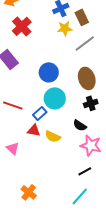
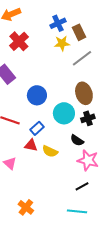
blue circle: (49, 72) -> (37, 95), moved
cyan circle: (55, 98) -> (64, 113), moved
cyan line: (80, 196) -> (77, 211), turned 54

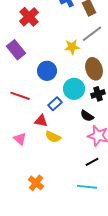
yellow star: (62, 43) -> (72, 47), moved
blue rectangle: (37, 128) -> (55, 104), moved
yellow semicircle: (50, 151) -> (53, 137), moved

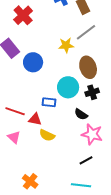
blue circle: (47, 71) -> (33, 62), moved
red line: (20, 96) -> (15, 111), moved
blue rectangle: (55, 104) -> (49, 102), turned 48

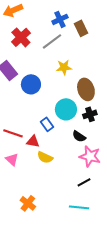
gray line: (86, 32) -> (52, 41), moved
blue rectangle: (49, 102) -> (47, 124), turned 48

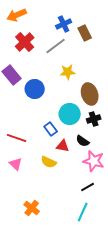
red triangle: (33, 141) -> (63, 146), moved
cyan line: (79, 207) -> (83, 212), turned -72

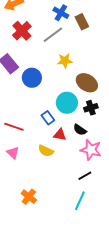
blue cross: (64, 24) -> (61, 13), turned -35
brown ellipse: (90, 94) -> (87, 83), turned -40

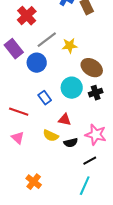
gray line: (53, 35) -> (47, 40), moved
blue rectangle: (48, 118) -> (45, 98), moved
black semicircle: (80, 130) -> (71, 143), moved, turned -48

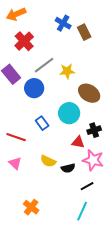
black cross: (96, 93) -> (94, 130), moved
red triangle: (65, 120) -> (78, 142), moved

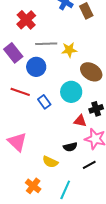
gray line: (44, 65) -> (46, 44), turned 35
red line: (16, 137) -> (20, 92), moved
yellow semicircle: (48, 161) -> (50, 162), moved
pink triangle: (15, 163) -> (17, 142), size x1.5
cyan line: (82, 211) -> (65, 190), moved

